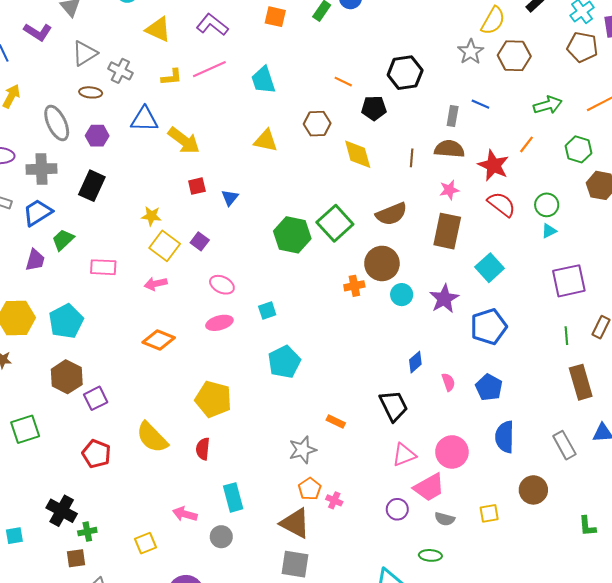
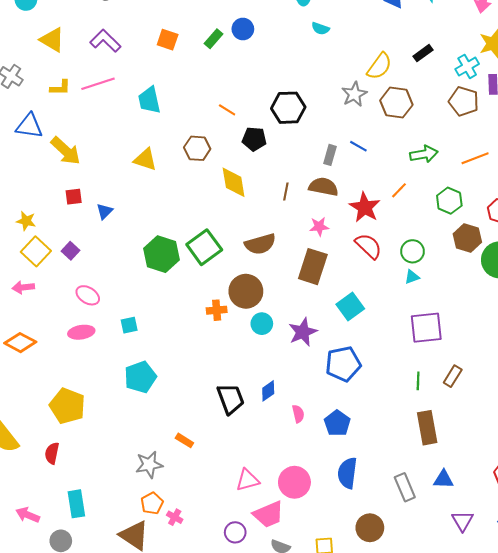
black trapezoid: (394, 406) -> (231, 399), moved

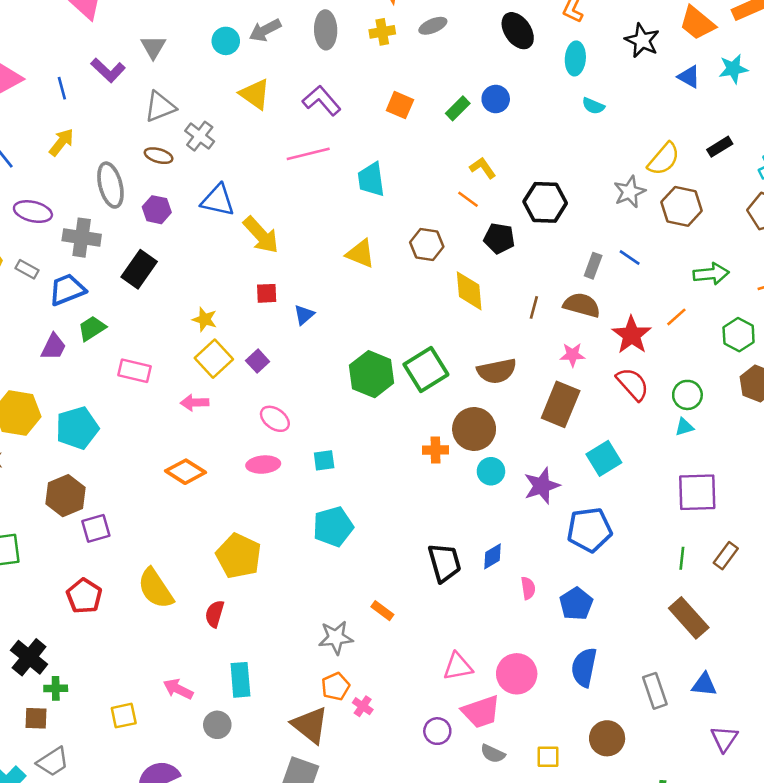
yellow L-shape: (60, 88) -> (483, 168), moved, turned -130
brown rectangle: (427, 428) -> (689, 618), turned -36

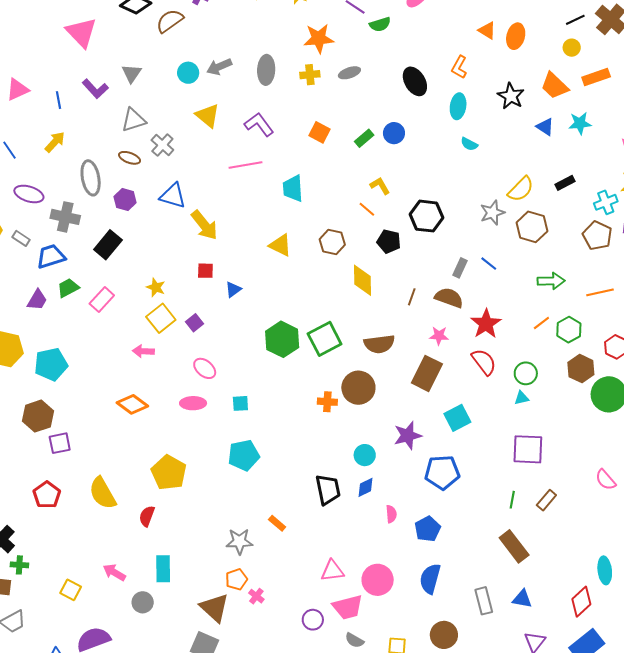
orange line: (676, 317) -> (541, 323), moved
pink rectangle: (135, 371) -> (102, 299), moved, turned -65
cyan circle: (491, 471) -> (365, 455), moved
yellow square: (124, 716) -> (71, 590), turned 35

